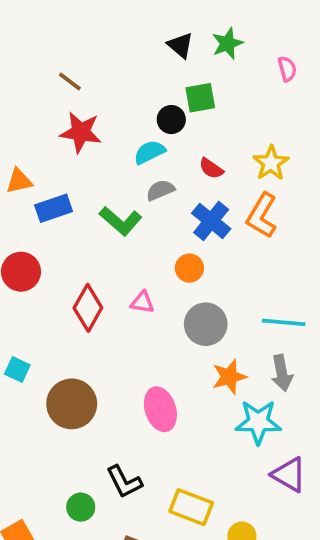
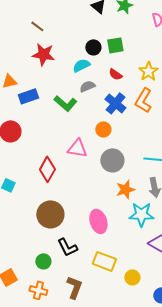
green square: (200, 98) -> (115, 45), moved
pink triangle: (142, 302) -> (77, 148), size x1.5
red diamond: (88, 308) -> (47, 169), moved
brown circle: (72, 404) -> (50, 214), moved
pink ellipse: (160, 409) -> (98, 221), moved

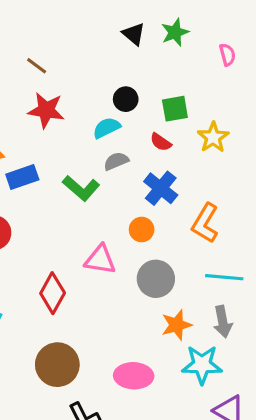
green square: (115, 45) -> (175, 109), moved
orange L-shape: (143, 100) -> (205, 223), moved
pink ellipse: (98, 221) -> (134, 376), turned -70

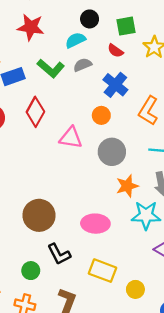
green L-shape: (81, 188) -> (51, 68), moved
red diamond: (53, 293) -> (35, 112), moved

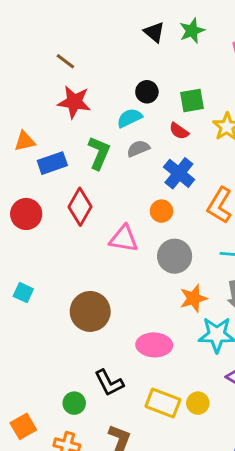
green L-shape: (51, 68) -> (99, 153), turned -108
brown circle: (39, 215) -> (90, 311), moved
yellow circle: (135, 289) -> (198, 403), moved

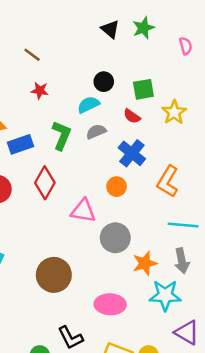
red star: (74, 102) -> (40, 91), size x0.6
gray circle: (175, 256) -> (115, 238), moved

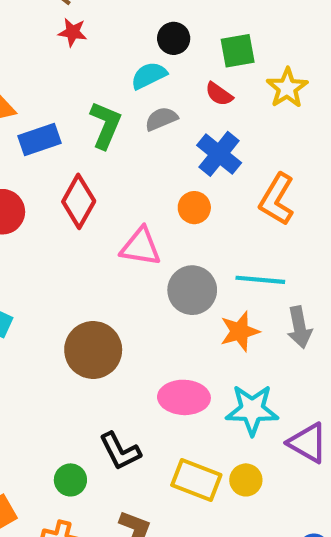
red star: (40, 91) -> (73, 32), moved
cyan line: (183, 225) -> (260, 280), moved
cyan star: (165, 295) -> (252, 410), moved

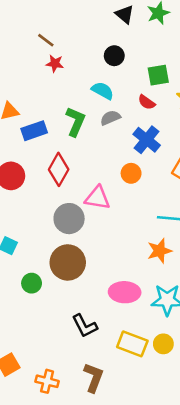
black circle: (174, 38) -> (114, 56), moved
cyan semicircle: (149, 76) -> (103, 91), turned 55
gray circle: (192, 290) -> (69, 219), moved
green circle: (70, 480) -> (32, 283), moved

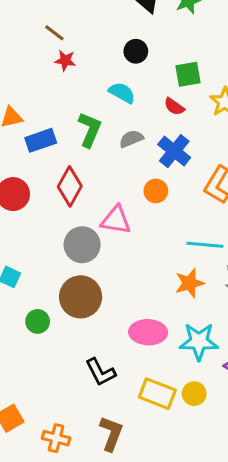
gray semicircle: (110, 118) -> (131, 139), moved

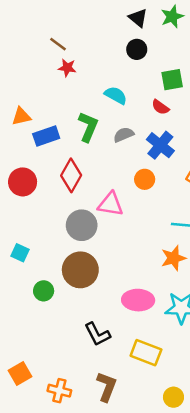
black circle: (136, 51) -> (137, 49), moved
yellow circle: (194, 394) -> (173, 397), moved

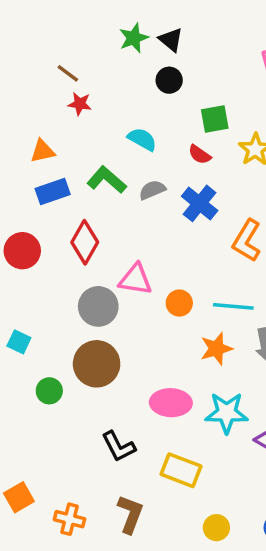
green star: (172, 17) -> (134, 38), moved
orange triangle: (21, 116) -> (43, 151), moved
green L-shape: (88, 127) -> (107, 180), turned -72
orange circle: (145, 179) -> (179, 303), moved

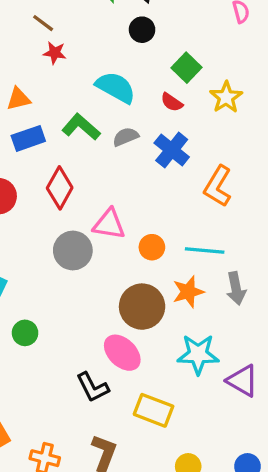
green square: (215, 119) -> (187, 68), turned -36
cyan semicircle: (142, 139) -> (116, 87), size x1.4
brown circle: (97, 364) -> (142, 307), moved
pink ellipse: (171, 403) -> (122, 353), moved, turned 42

